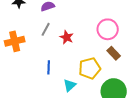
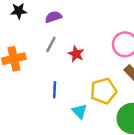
cyan triangle: (70, 85) -> (80, 111), turned -32

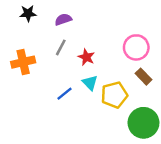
blue line: (55, 90) -> (64, 94), turned 49
cyan triangle: (80, 111) -> (90, 83), moved

